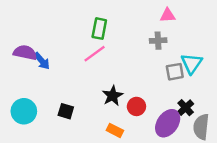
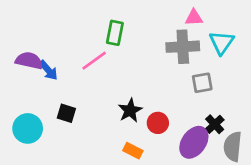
gray cross: (158, 41) -> (183, 47), size x1.6
pink line: (95, 54) -> (94, 61), moved
cyan triangle: (192, 63) -> (222, 43), moved
black square: (66, 111) -> (66, 113), moved

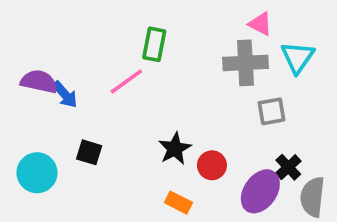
pink triangle: (194, 18) -> (260, 24), turned 30

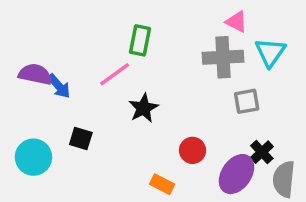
black star: (175, 149) -> (143, 108), moved

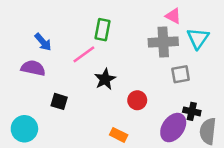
purple semicircle: (35, 74) -> (33, 68), moved
blue arrow: (59, 86) -> (43, 42), moved
red circle: (193, 150) -> (137, 100), moved
black cross: (262, 152) -> (192, 111), turned -35
cyan circle: (33, 157) -> (24, 129), moved

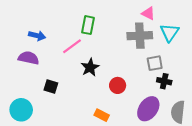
blue arrow: (43, 42) -> (37, 36), turned -35
black cross: (192, 111) -> (164, 81), moved

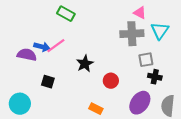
green rectangle: (88, 25) -> (66, 14), moved, turned -72
blue arrow: (37, 36) -> (42, 47), moved
pink line: (72, 46) -> (56, 46), moved

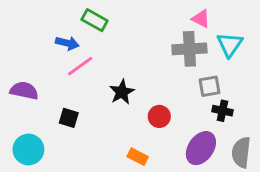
blue arrow: (42, 47) -> (67, 43), moved
purple semicircle: (27, 55) -> (24, 91), moved

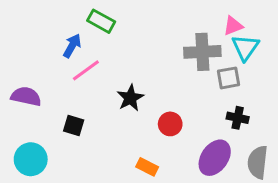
pink triangle: (201, 19) -> (233, 26), moved, turned -48
blue arrow: (67, 43) -> (72, 46), turned -75
gray square: (210, 86) -> (228, 78), moved

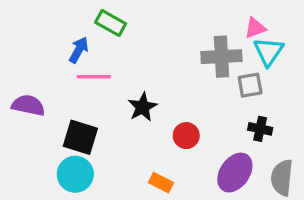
pink line: (86, 70) -> (94, 77), turned 36
black square: (74, 125) -> (80, 137), size x1.5
cyan circle: (31, 159) -> (75, 174), moved

